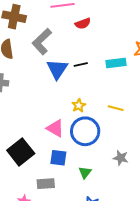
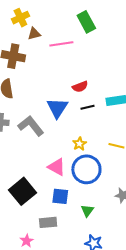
red semicircle: (83, 24) -> (80, 87), moved
gray L-shape: (42, 42) -> (31, 126), moved, turned 96
black line: (81, 64) -> (87, 107), moved

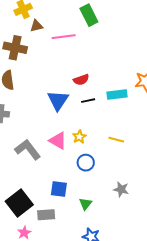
gray L-shape: (31, 126) -> (28, 150), moved
pink triangle: (57, 167) -> (58, 141), moved
blue circle: (86, 169) -> (86, 163), size x0.6
black square: (23, 191) -> (19, 203), moved

